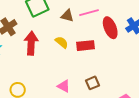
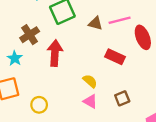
yellow semicircle: (62, 42) -> (90, 81), moved
red rectangle: (85, 46) -> (115, 57), turned 30

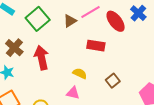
brown triangle: (95, 23) -> (70, 21), turned -32
pink triangle: (90, 101) -> (73, 93), moved

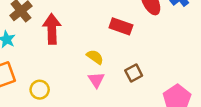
pink triangle: (73, 93) -> (96, 80), moved, turned 32

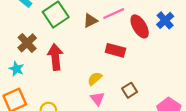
yellow semicircle: (95, 57) -> (95, 79), turned -72

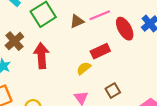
red rectangle: (115, 50) -> (100, 51), turned -42
yellow semicircle: (95, 79) -> (84, 68), moved

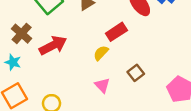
red arrow: (41, 56) -> (53, 45), turned 75

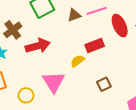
pink triangle: (102, 85) -> (54, 82), moved, size x1.6

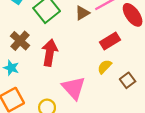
red arrow: (38, 46) -> (50, 53), turned -55
yellow semicircle: (78, 61) -> (105, 67), moved

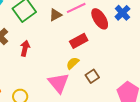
red arrow: (50, 53) -> (25, 48), size x0.7
pink triangle: (74, 88) -> (59, 83), moved

